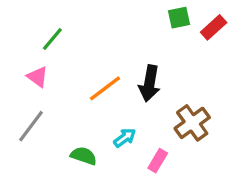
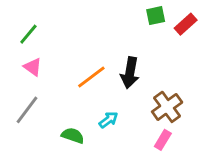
green line: (52, 39) -> (28, 34), moved
pink rectangle: (158, 161) -> (163, 140), moved

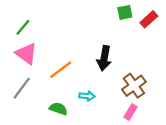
pink triangle: (33, 67) -> (26, 54), size x1.5
orange line: (91, 77) -> (61, 70), moved
cyan arrow: (108, 120) -> (87, 96), turned 42

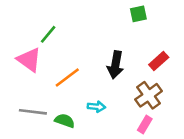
red rectangle: (149, 19) -> (159, 61), moved
green line: (23, 27) -> (48, 34), moved
gray line: (22, 88) -> (33, 112), moved, turned 60

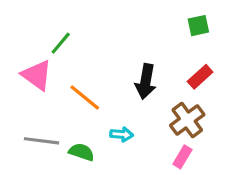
green square: (138, 14) -> (198, 26), moved
orange line: (67, 77) -> (85, 98), turned 76

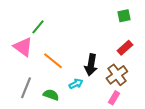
black arrow: (146, 82) -> (91, 65), moved
cyan arrow: (122, 134) -> (76, 84), turned -32
gray line: (42, 141) -> (26, 88), turned -75

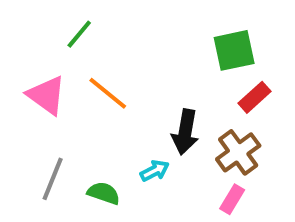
green square: (124, 16) -> (234, 50), moved, size x1.5
green line: (38, 27) -> (79, 34), moved
orange line: (53, 61) -> (108, 93), moved

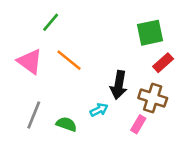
brown cross: (238, 152) -> (153, 98), turned -36
pink rectangle: (232, 199) -> (138, 124), moved

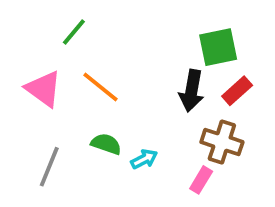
black arrow: (119, 85) -> (192, 91), moved
green semicircle: (66, 124) -> (106, 144), moved

